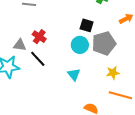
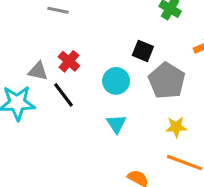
gray pentagon: (104, 43) -> (167, 81), turned -30
cyan circle: (80, 45) -> (116, 81), moved

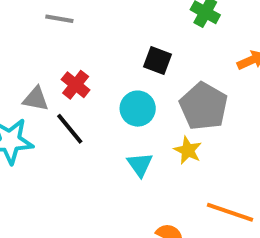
black square: (143, 51) -> (157, 60), moved
yellow star: (176, 127) -> (188, 150), moved, turned 30

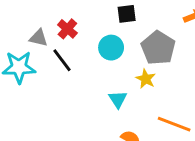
black square: (157, 60) -> (127, 14), turned -30
cyan triangle: (140, 164) -> (118, 99), moved

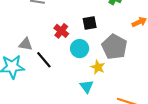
red cross: (67, 29) -> (61, 31), moved
yellow star: (146, 79) -> (98, 67), moved

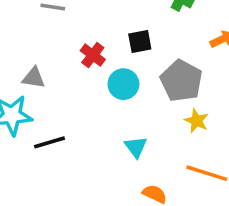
black line: (44, 60) -> (50, 142), moved, turned -66
yellow star: (98, 67) -> (197, 121), moved

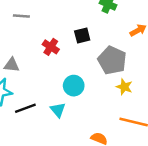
cyan circle: (123, 84) -> (74, 86), moved
cyan triangle: (136, 147) -> (58, 110), moved

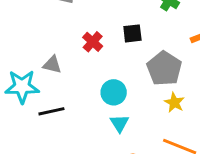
gray triangle: (12, 65) -> (52, 65), moved
cyan triangle: (58, 110) -> (119, 123), moved

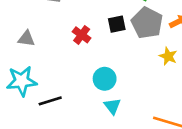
gray triangle: (52, 65) -> (26, 39), moved
gray pentagon: (164, 68) -> (147, 23), moved
yellow star: (174, 103) -> (168, 56), moved

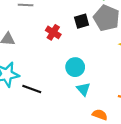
black line: (50, 101) -> (32, 89), turned 42

